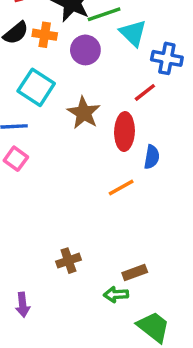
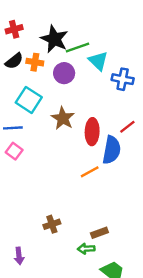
red line: (145, 92) -> (127, 127), moved
blue semicircle: (152, 157) -> (112, 150), size x1.6

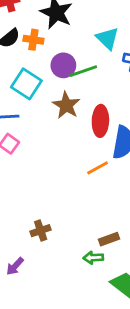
green line: (77, 48) -> (83, 71), moved
purple circle: (64, 73) -> (63, 65), moved
brown cross: (52, 224) -> (41, 231), moved
purple arrow: (19, 256) -> (15, 266), turned 49

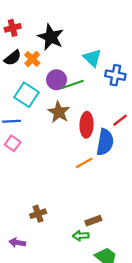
orange cross: (33, 40) -> (32, 59), turned 35
purple arrow: (15, 266) -> (17, 243), turned 56

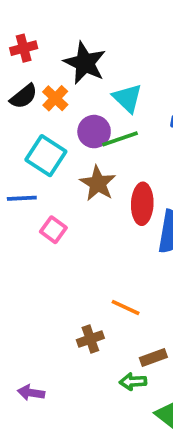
cyan triangle: (92, 58) -> (127, 98), moved
pink square: (13, 143) -> (53, 230), moved
orange line: (84, 163) -> (126, 308), moved, turned 54
brown cross: (38, 214) -> (90, 339), moved

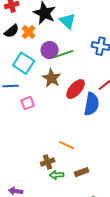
cyan triangle: (127, 98) -> (68, 21), moved
red ellipse: (142, 204) -> (76, 89), turned 40
pink square: (53, 230) -> (28, 103), turned 32
green arrow: (133, 382) -> (57, 175), moved

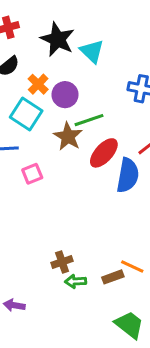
orange cross: (29, 32) -> (38, 84), moved
green line: (64, 54) -> (89, 120), moved
orange line: (67, 145) -> (132, 266), moved

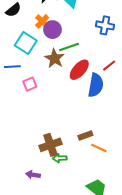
orange cross: (38, 84) -> (42, 21), moved
brown cross: (62, 262) -> (50, 145), size x1.5
brown rectangle: (113, 277) -> (85, 136), moved
purple arrow: (14, 305) -> (33, 175), moved

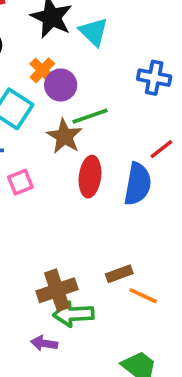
red ellipse: (79, 70) -> (90, 177), moved, turned -35
green arrow: (60, 158) -> (74, 314), size x1.5
purple arrow: (33, 175) -> (44, 343), moved

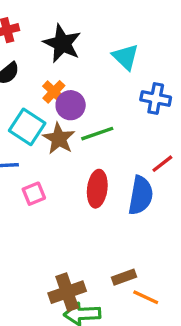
cyan triangle: (94, 32) -> (126, 57), moved
brown star: (64, 136) -> (59, 139), moved

